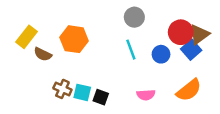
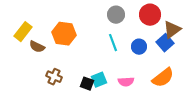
red circle: (181, 32) -> (150, 15), moved
cyan square: (82, 92) -> (99, 80), moved, turned -35

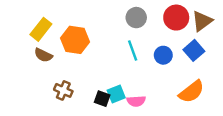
brown triangle: (172, 30) -> (202, 21), moved
yellow rectangle: (23, 32) -> (41, 29), moved
pink semicircle: (126, 82) -> (136, 101), moved

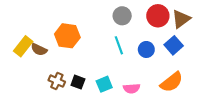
yellow rectangle: (41, 29) -> (23, 46), moved
black square: (102, 99) -> (78, 82), moved
pink semicircle: (136, 101) -> (132, 88), moved

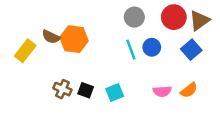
brown semicircle: (39, 49) -> (51, 37), moved
blue circle: (146, 49) -> (152, 47), moved
orange semicircle: (172, 82) -> (189, 90), size x0.7
pink semicircle: (132, 88) -> (162, 91), moved

